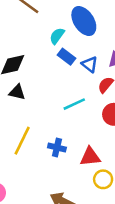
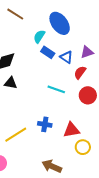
cyan line: (74, 104) -> (56, 89), turned 48
yellow line: (22, 141) -> (16, 135), moved, turned 35

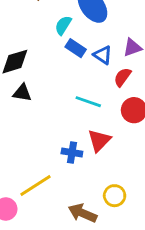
red triangle: (71, 130) -> (99, 140), moved, turned -36
yellow line: (16, 135) -> (36, 186), moved
yellow circle: (83, 147) -> (115, 196), moved

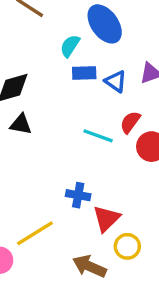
blue rectangle: (76, 48) -> (84, 73), turned -36
red semicircle: (122, 77) -> (130, 122), moved
red triangle: (99, 140) -> (106, 219), moved

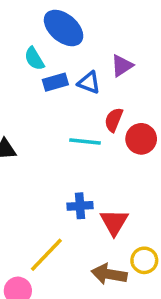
cyan semicircle: (70, 46) -> (34, 59), turned -50
yellow circle: (127, 246) -> (144, 260), moved

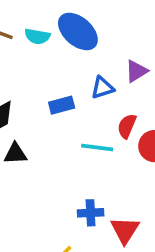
cyan semicircle: (34, 59) -> (37, 36), moved, turned -50
blue rectangle: (55, 82) -> (62, 105), moved
blue triangle: (89, 83) -> (103, 88), turned -40

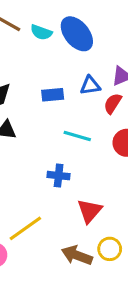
red semicircle: (127, 126) -> (113, 103), moved
blue cross: (91, 213) -> (59, 176), moved

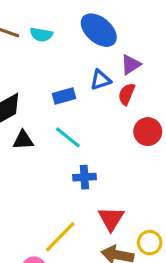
blue ellipse: (77, 34) -> (99, 30), moved
cyan line: (77, 136) -> (68, 137), moved, turned 32
red triangle: (90, 211) -> (111, 219), moved

